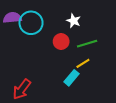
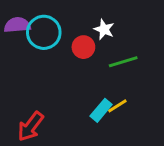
red circle: (61, 41) -> (83, 47), moved
yellow line: (83, 63) -> (117, 106), moved

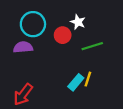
purple semicircle: (17, 25) -> (23, 47), moved
yellow line: (117, 106) -> (88, 79), turned -40

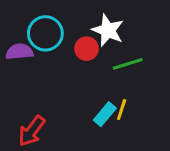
white star: (78, 22) -> (108, 30), size x1.5
purple semicircle: (23, 47) -> (19, 52), moved

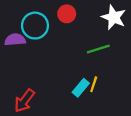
white star: (108, 30) -> (114, 17), moved
red circle: (87, 49) -> (67, 14), moved

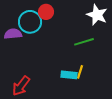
red circle: (67, 14) -> (46, 12), moved
cyan rectangle: (81, 88) -> (69, 75), turned 56

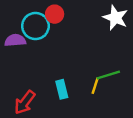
green line: (84, 42) -> (108, 75), moved
cyan rectangle: (69, 75) -> (62, 89), moved, turned 70

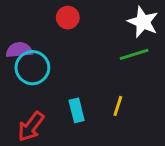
cyan circle: (35, 26) -> (32, 68), moved
green line: (108, 75) -> (134, 54), moved

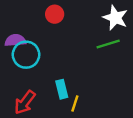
yellow line: (118, 106) -> (75, 103), moved

